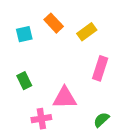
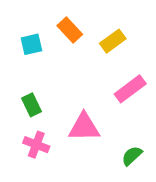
pink rectangle: (100, 68) -> (130, 89), turned 35
pink cross: (41, 119) -> (36, 145), moved, turned 30

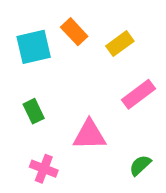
cyan square: (31, 44) -> (34, 47), size x1.5
pink cross: (36, 145) -> (44, 169), moved

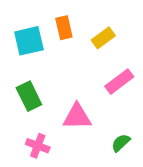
orange rectangle: (74, 32) -> (64, 28), turned 30
green rectangle: (34, 111) -> (29, 96), size x1.4

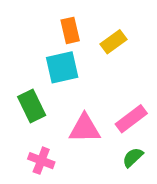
cyan square: (29, 41) -> (62, 67), moved
pink rectangle: (119, 82) -> (131, 119), moved

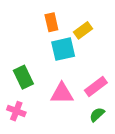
cyan square: (62, 67) -> (63, 49), moved
pink cross: (41, 161) -> (16, 111), moved

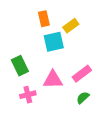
pink cross: (16, 111) -> (28, 95), moved, turned -35

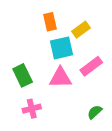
pink rectangle: (82, 74) -> (91, 66), moved
pink triangle: (53, 80) -> (60, 78), moved

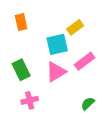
orange rectangle: (50, 22) -> (21, 22), moved
pink triangle: (60, 78) -> (56, 72), turned -30

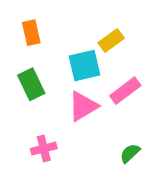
green rectangle: (21, 70) -> (31, 84), moved

